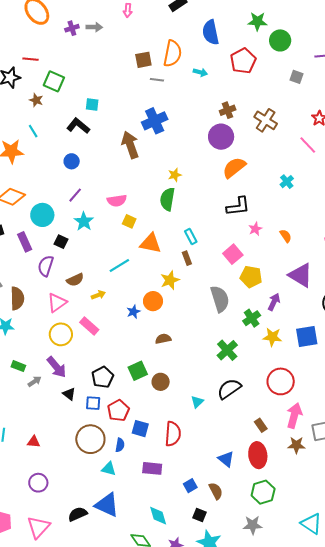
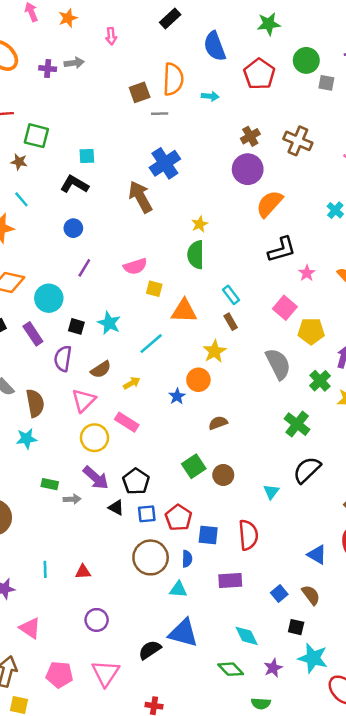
purple cross: (72, 28) -> (48, 69), turned 32
green circle: (280, 40) -> (306, 60), moved
cyan star: (84, 221) -> (109, 323), moved
black pentagon: (103, 377) -> (136, 481), moved
gray arrow: (35, 381) -> (72, 499), turned 40

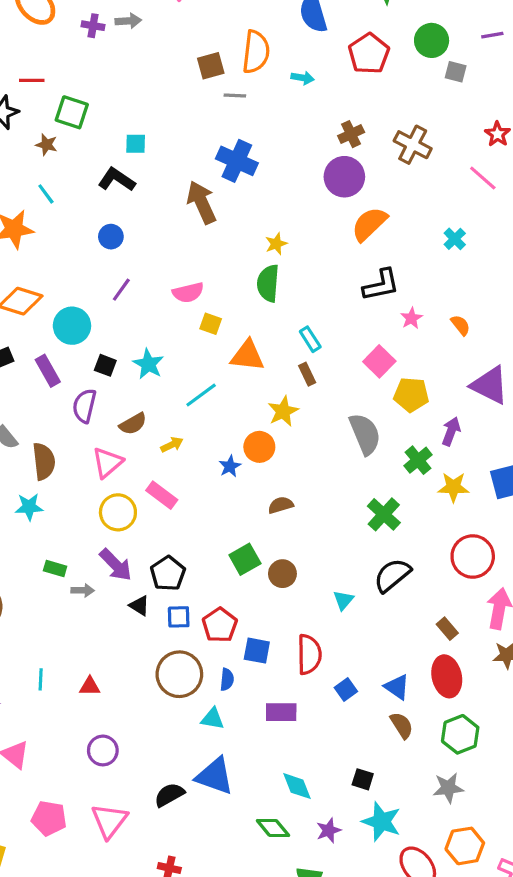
blue cross: (165, 163) -> (237, 161), turned -36
blue square: (279, 594) -> (346, 689), moved
brown semicircle: (311, 595) -> (402, 725), moved

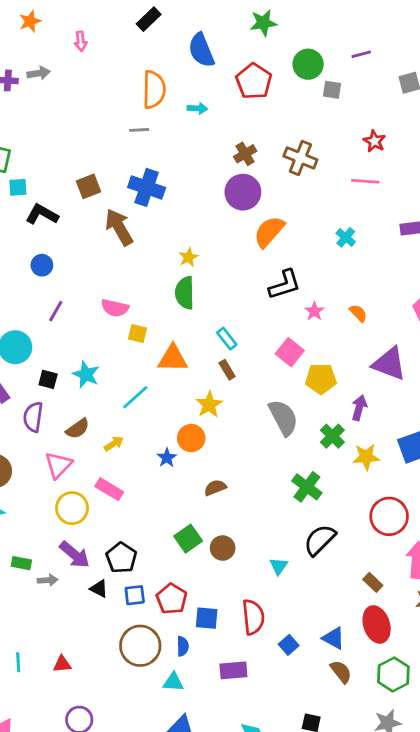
brown square: (211, 66) -> (89, 186), moved
cyan square: (136, 144) -> (18, 187), moved
pink line: (483, 178) -> (365, 181), turned -32
pink semicircle: (188, 293) -> (115, 308), turned 32

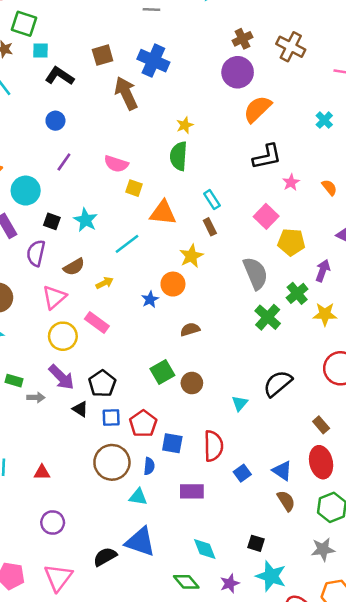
green cross: (307, 487) -> (268, 317), moved

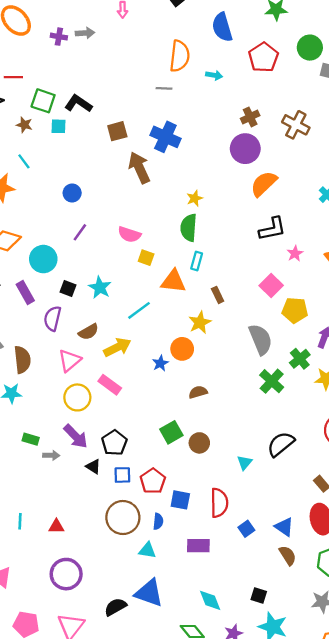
black L-shape: (59, 76) -> (78, 104), moved
cyan rectangle: (212, 200) -> (197, 261), moved, turned 48
yellow arrow: (105, 283) -> (117, 347), size x1.6
purple circle: (53, 523) -> (66, 574), size x1.4

